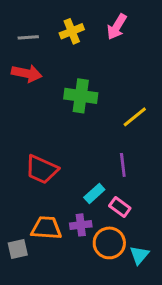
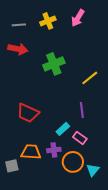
green cross: (81, 96) -> (54, 64), turned -30

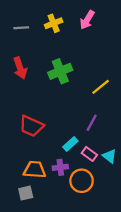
red arrow: (18, 49) -> (20, 68), moved, turned 60
purple line: (82, 110) -> (92, 123), turned 35
gray square: (12, 166) -> (26, 193), moved
cyan triangle: (93, 170) -> (109, 156), moved, turned -32

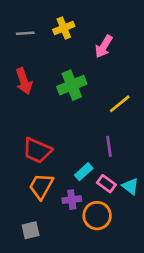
pink arrow: (87, 20) -> (104, 47), moved
purple line: (92, 123) -> (109, 146), turned -36
orange trapezoid: (35, 170) -> (41, 186), moved, turned -65

